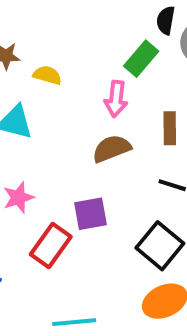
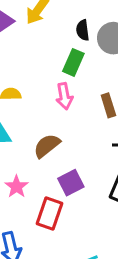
brown semicircle: (112, 149) -> (47, 146), moved

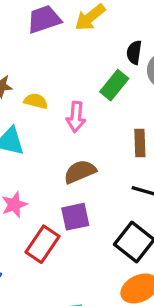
pink arrow: (64, 96) -> (76, 117), moved
brown semicircle: (47, 146) -> (80, 172), moved

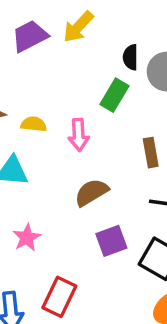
purple square: (75, 217) -> (111, 241), moved
red rectangle: (43, 244) -> (59, 297), moved

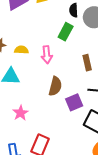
brown semicircle: (91, 192) -> (55, 86), turned 138
purple square: (111, 241) -> (74, 102), moved

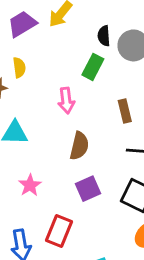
yellow semicircle: (21, 50) -> (19, 67), moved, turned 80
purple square: (74, 102) -> (88, 189), moved

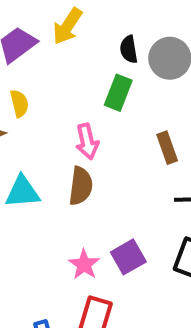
brown semicircle: (79, 146) -> (81, 186), moved
pink star: (30, 185) -> (84, 264), moved

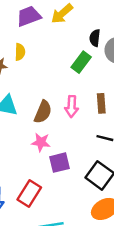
pink arrow: (87, 141) -> (72, 106), moved
pink star: (84, 264) -> (41, 142), moved, turned 30

